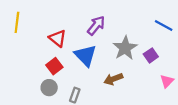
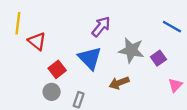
red triangle: (58, 38) -> (37, 41), moved
gray star: (125, 48) -> (131, 50), turned -30

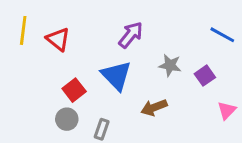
red triangle: (37, 41) -> (58, 39), moved
gray star: (131, 50) -> (170, 65), size x0.7

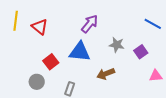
blue triangle: (116, 76) -> (80, 52), turned -40
pink triangle: (227, 110) -> (156, 76), turned 40
gray circle: (67, 119) -> (37, 82), moved

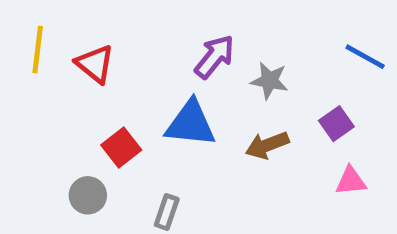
gray star: (117, 45) -> (269, 81), moved
brown arrow: (106, 74) -> (267, 145), moved
pink triangle: (156, 76) -> (351, 181), moved

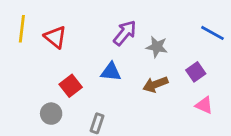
blue triangle: (191, 124) -> (111, 72), size x0.7
pink triangle: (351, 181) -> (204, 105), turned 30

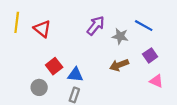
blue line: (212, 33) -> (144, 26), moved
blue triangle: (111, 72) -> (75, 75), moved

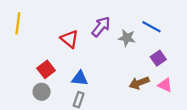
red triangle: (42, 29) -> (70, 39), moved
brown arrow: (119, 65) -> (139, 83), moved
red square: (54, 66) -> (46, 69), moved

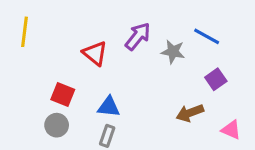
red square: (46, 69) -> (63, 95), turned -30
pink triangle: (165, 85) -> (231, 130), moved

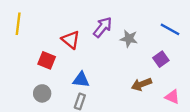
blue line: (207, 36) -> (170, 29), moved
red square: (63, 95) -> (47, 60), moved

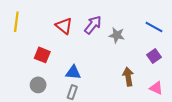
red triangle: (71, 40) -> (64, 26), moved
purple square: (161, 59) -> (154, 56), moved
brown arrow: (141, 84) -> (128, 77), turned 102

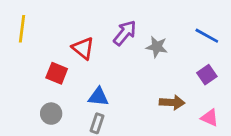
red triangle: (64, 26) -> (83, 48), moved
brown arrow: (128, 77) -> (172, 102), turned 102

